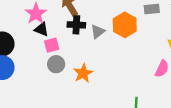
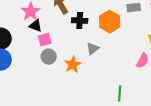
black cross: (76, 25) -> (80, 21), moved
gray triangle: (98, 32) -> (93, 49), moved

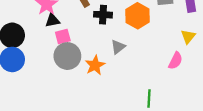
black triangle: (36, 26) -> (52, 20), turned -32
gray circle: (49, 57) -> (67, 56), size x1.5

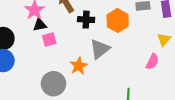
gray triangle: (118, 47) -> (100, 49), size x1.5
gray circle: (67, 56) -> (53, 84), moved

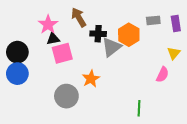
pink square: (49, 40) -> (62, 53), size x1.5
gray triangle: (100, 49) -> (111, 47), moved

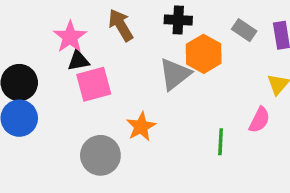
gray rectangle: (153, 20) -> (244, 30), turned 40
black cross: (98, 34) -> (178, 20), moved
green line: (139, 108) -> (221, 142), moved

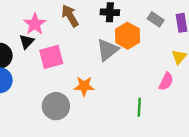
black triangle: (78, 61) -> (27, 42), moved, turned -35
orange star: (141, 127) -> (84, 86), turned 30
green line: (221, 142) -> (139, 107), moved

